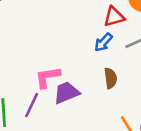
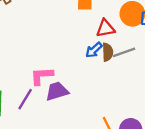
brown semicircle: (111, 78) -> (108, 52), moved

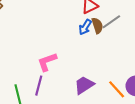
purple trapezoid: (57, 91) -> (84, 85), moved

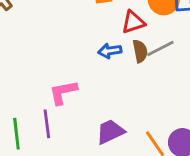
blue arrow: (85, 27) -> (110, 51), moved, turned 42
purple line: (39, 86) -> (47, 124), turned -30

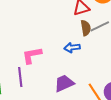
blue arrow: (110, 51) -> (72, 48), moved

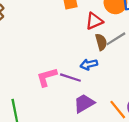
purple line: (20, 77) -> (70, 78), moved, turned -60

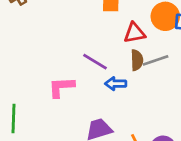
purple line: (70, 78) -> (95, 62), moved

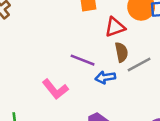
gray line: (156, 60) -> (139, 65), moved
pink L-shape: (61, 87) -> (55, 89), turned -116

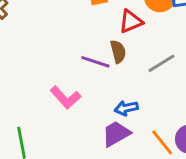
brown semicircle: (121, 52) -> (118, 52), moved
blue arrow: (105, 77) -> (126, 108), moved

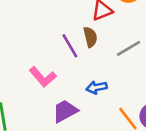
purple line: (95, 62) -> (70, 46), turned 40
purple trapezoid: (116, 134) -> (65, 111), moved

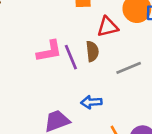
pink L-shape: (43, 77) -> (49, 51), moved, turned -68

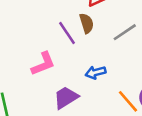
pink L-shape: (49, 51) -> (43, 64), moved

